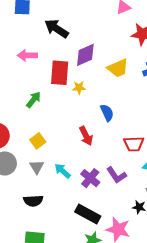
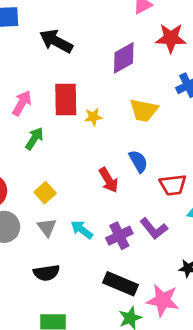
pink arrow: (27, 55) -> (22, 103), moved, turned 126
purple diamond: (85, 55) -> (124, 58), moved
yellow trapezoid: (118, 68) -> (144, 110), moved, turned 40
blue semicircle: (107, 113) -> (138, 161), moved
purple cross: (90, 178) -> (119, 236), turned 30

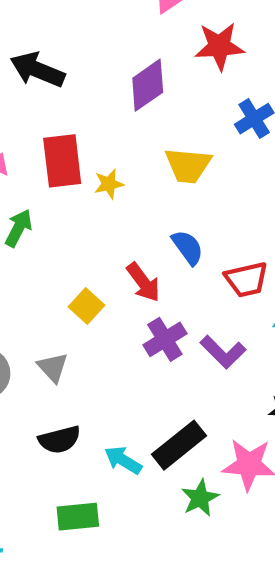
yellow square: (45, 193) -> (87, 306), moved
cyan arrow: (82, 230) -> (123, 460), moved
purple cross: (119, 236) -> (165, 339), moved
black rectangle: (120, 284) -> (179, 445), turned -56

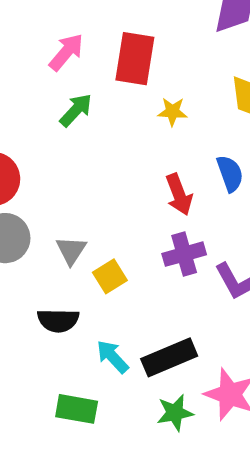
yellow star: (109, 184) -> (172, 112), moved
yellow square: (87, 306) -> (110, 276), moved
green rectangle: (78, 517) -> (77, 409), moved

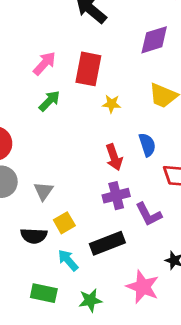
yellow square: (110, 276) -> (64, 223), moved
black rectangle: (169, 357) -> (107, 243), moved
green star: (175, 413) -> (90, 300), moved

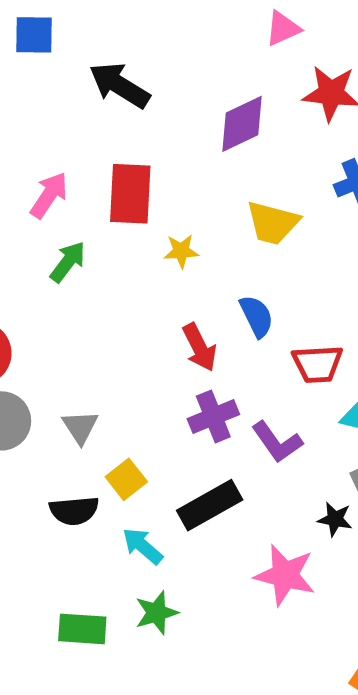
green rectangle: (44, 293) -> (82, 629), moved
green star: (90, 300) -> (156, 613), moved

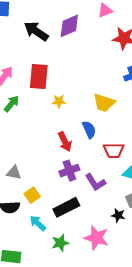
purple diamond: (242, 124) -> (69, 26), moved
yellow trapezoid: (273, 223) -> (104, 103), moved
gray triangle: (80, 427) -> (14, 173), turned -49
green star: (156, 613) -> (60, 243), moved

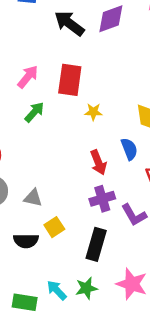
black rectangle: (66, 207) -> (96, 244), turned -50
cyan arrow: (38, 223) -> (57, 290), moved

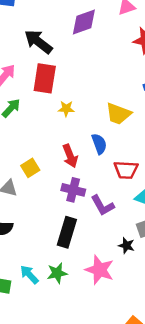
black arrow: (69, 23) -> (38, 42), moved
purple cross: (102, 199) -> (73, 190), turned 30
yellow square: (54, 227) -> (30, 168), moved

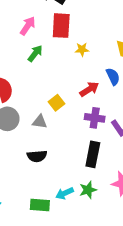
red arrow: (70, 156) -> (89, 89), turned -96
cyan arrow: (29, 275) -> (65, 193), turned -66

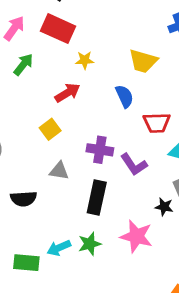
red rectangle: (61, 26) -> (58, 29), turned -70
red arrow: (89, 89) -> (67, 93), moved
gray triangle: (40, 122) -> (59, 171), moved

